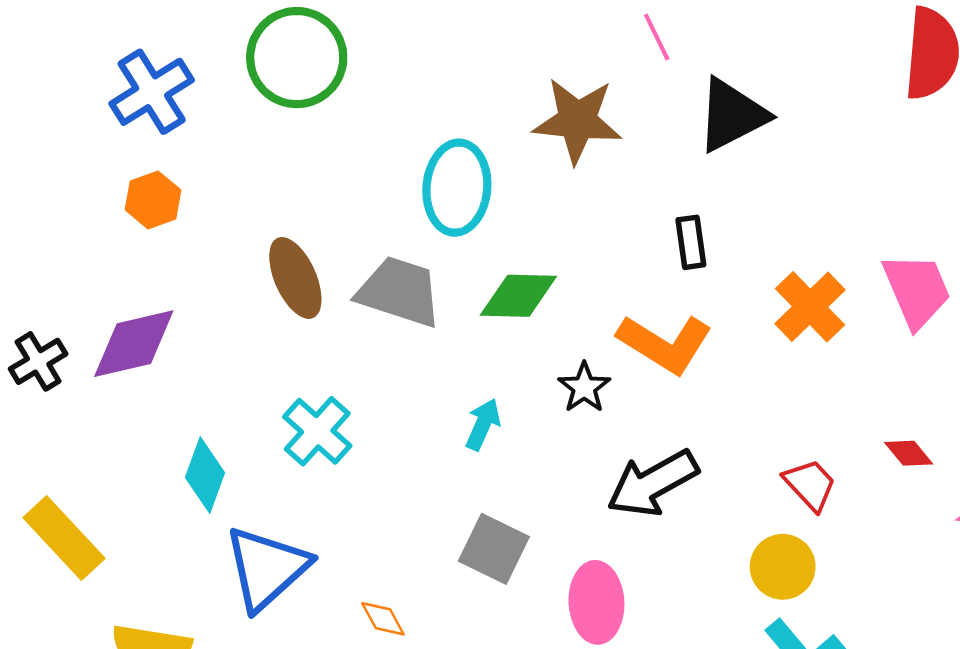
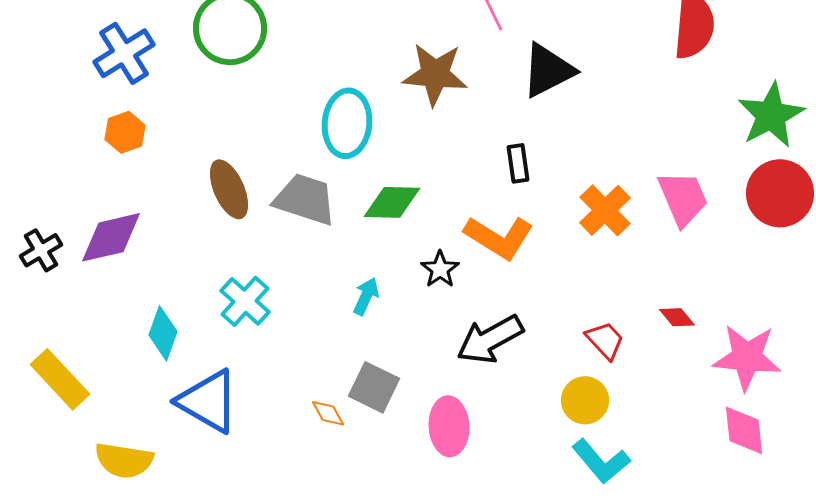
blue triangle: (267, 568) -> (208, 401), turned -48
orange diamond: (383, 619) -> (328, 413), moved

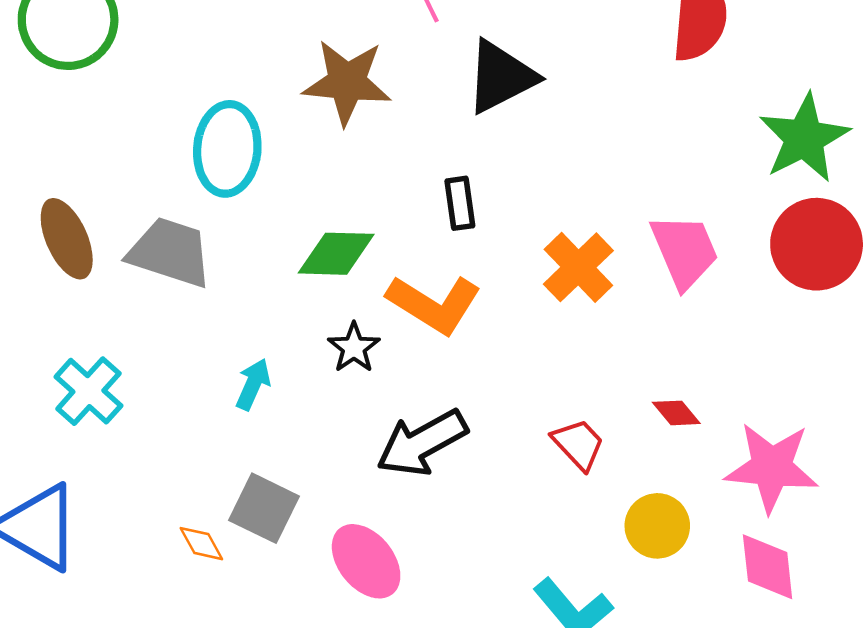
green diamond: (392, 202) -> (336, 254), moved
yellow circle: (585, 400) -> (657, 526), moved
pink ellipse: (449, 426) -> (366, 561), turned -36

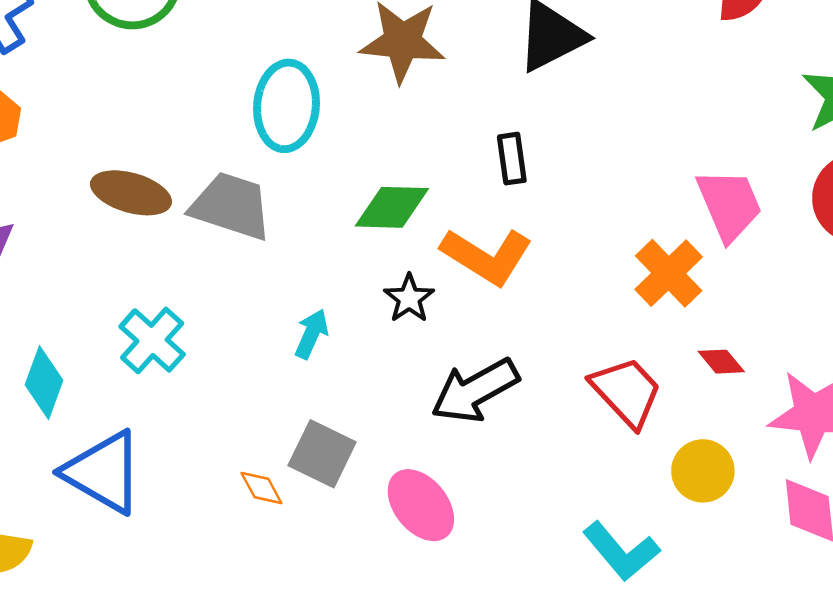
brown ellipse: (67, 239) -> (131, 193), turned -50
orange cross: (578, 267) -> (669, 273), moved
red trapezoid: (578, 444) -> (626, 392), size x1.4

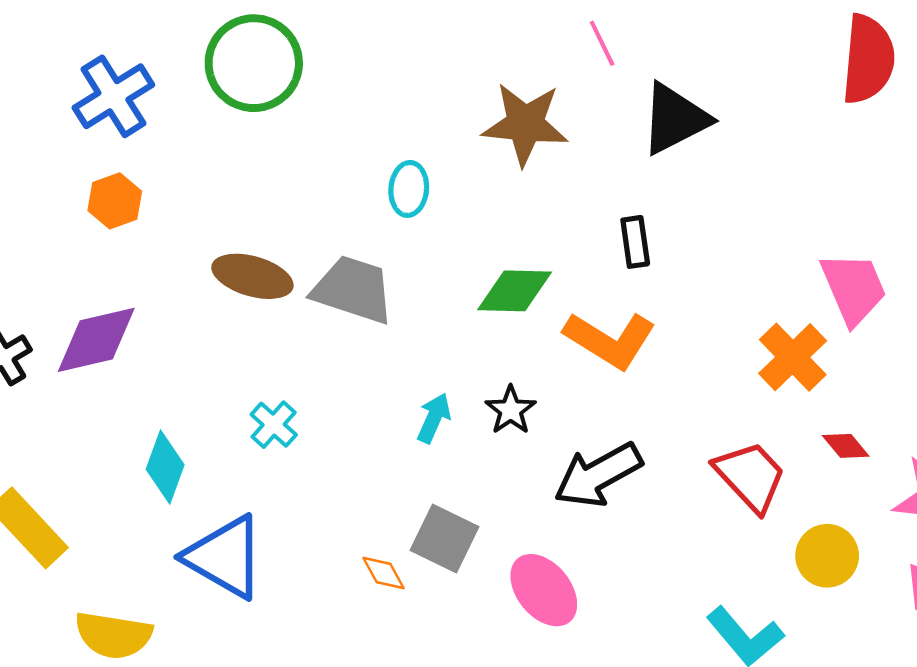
cyan ellipse: (286, 106) -> (409, 189), size x0.6
black star: (409, 298) -> (511, 410), moved
cyan cross: (152, 340) -> (274, 425), size x0.7

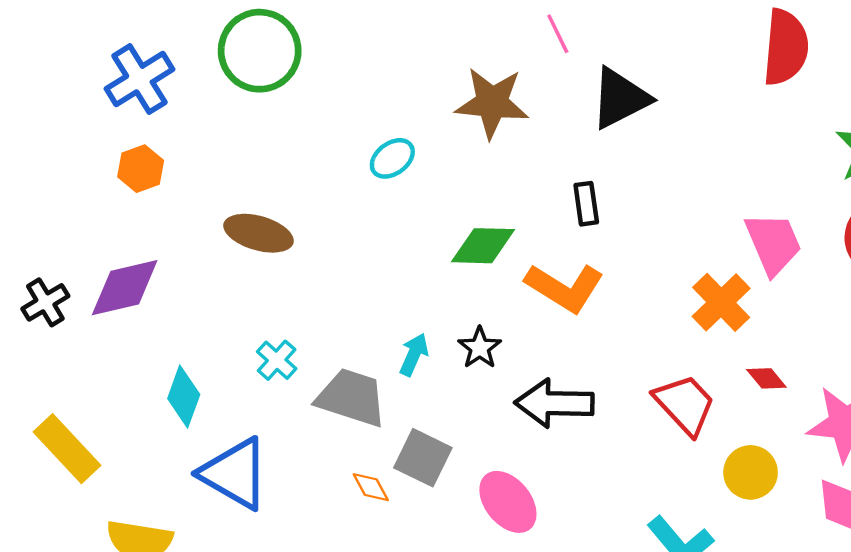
cyan ellipse: (409, 189) -> (392, 158), turned 48
gray trapezoid: (353, 290) -> (351, 398), moved
black arrow: (598, 475) -> (554, 403), turned 30

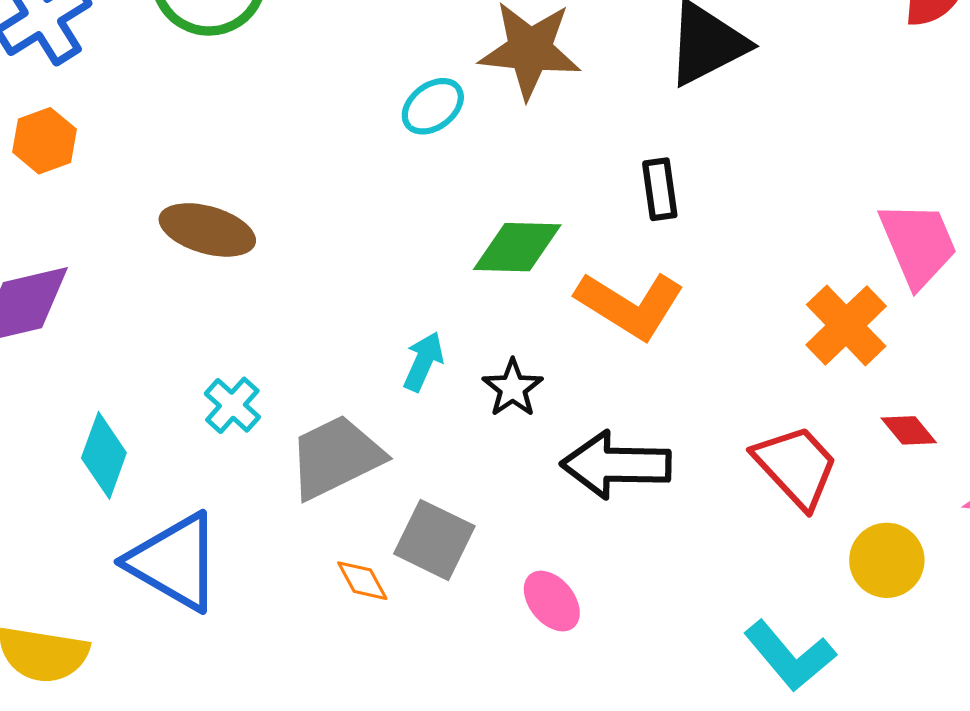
cyan ellipse: (392, 158) -> (433, 106), moved
cyan arrow: (414, 355) -> (423, 361), moved
gray trapezoid: (351, 398) -> (336, 457), turned -44
pink ellipse: (508, 502) -> (552, 601), size x0.7

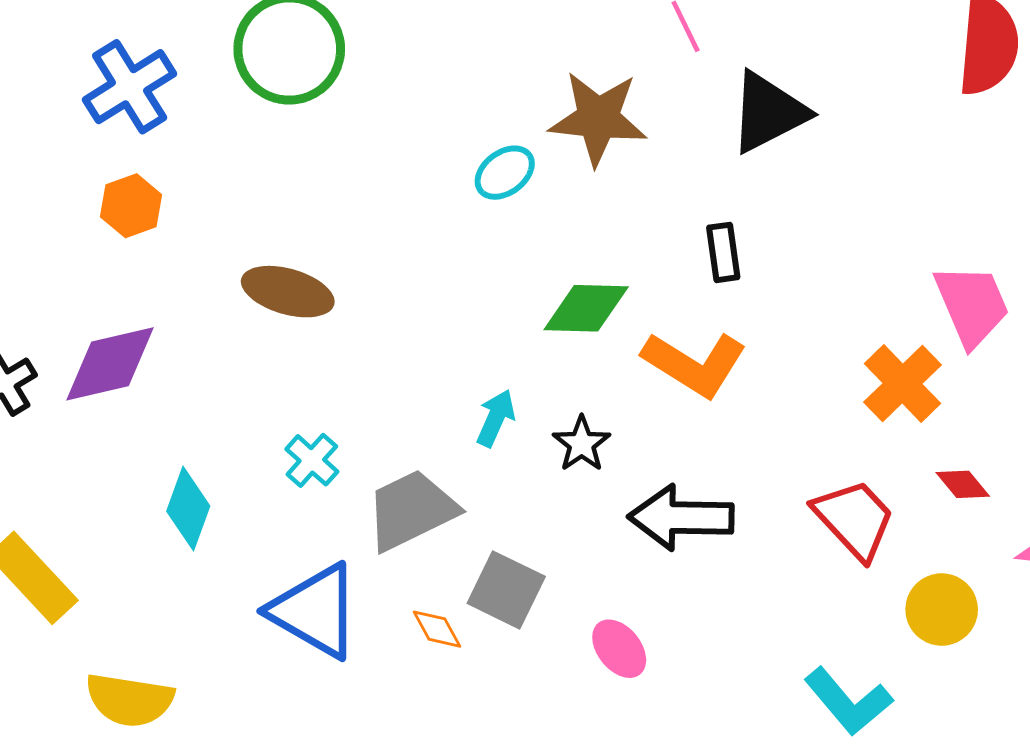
blue triangle: (174, 562) -> (315, 611), moved

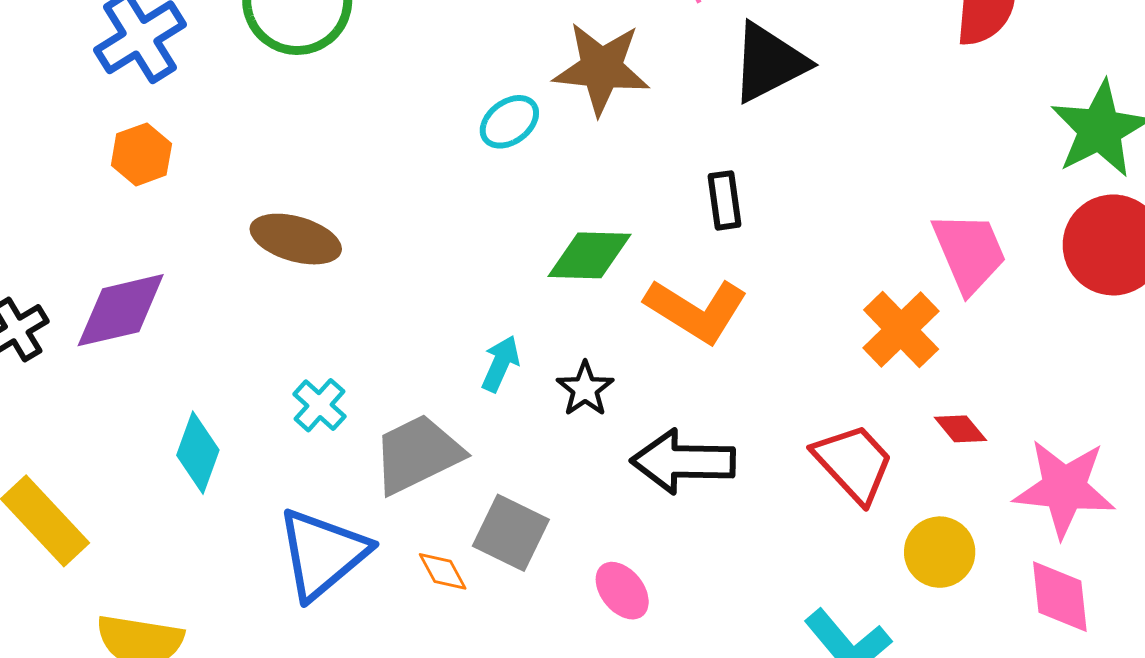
blue triangle: (315, 611) -> (322, 554), turned 50

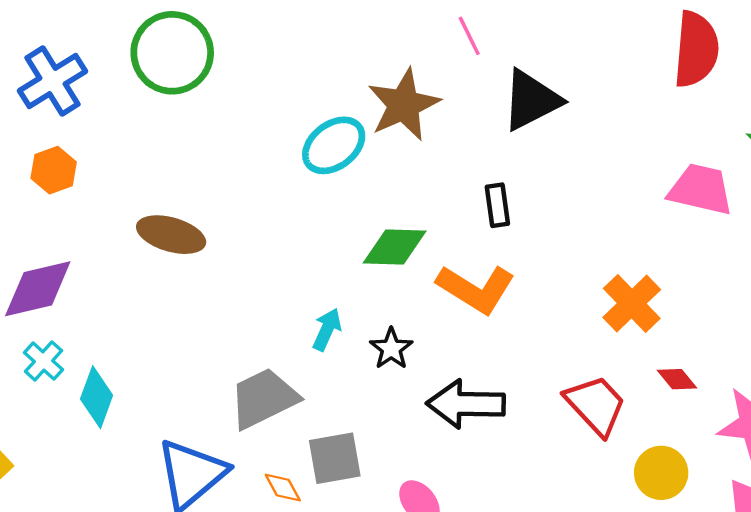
brown star: (601, 68) -> (404, 105), turned -30
cyan ellipse: (509, 122) -> (334, 145), size x1.4
pink trapezoid: (969, 252) -> (701, 189), moved, turned -54
cyan cross: (319, 405) -> (43, 361), moved
gray square: (511, 533) -> (335, 458), turned -36

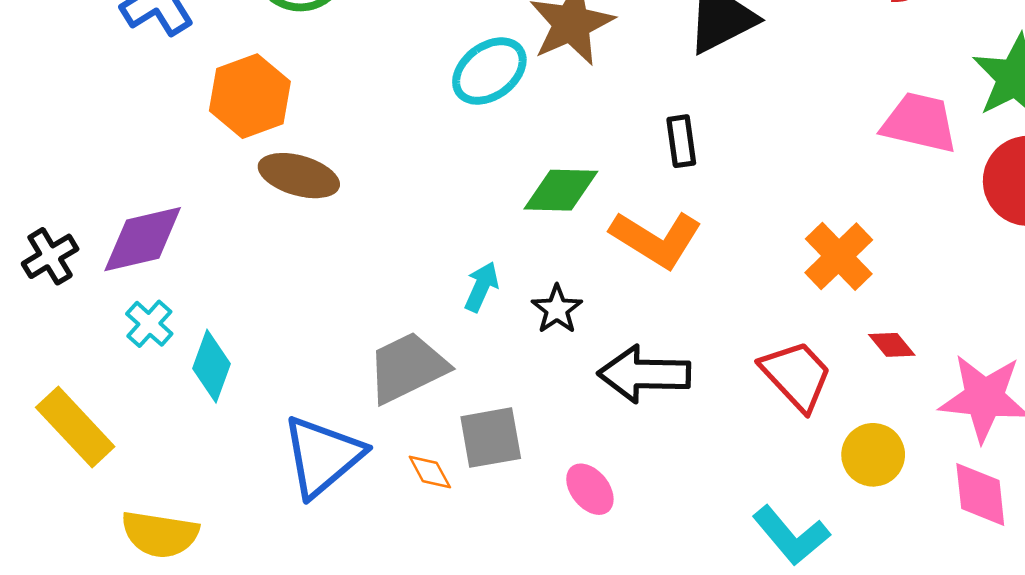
orange hexagon: (54, 170) -> (250, 96), moved, size x1.5

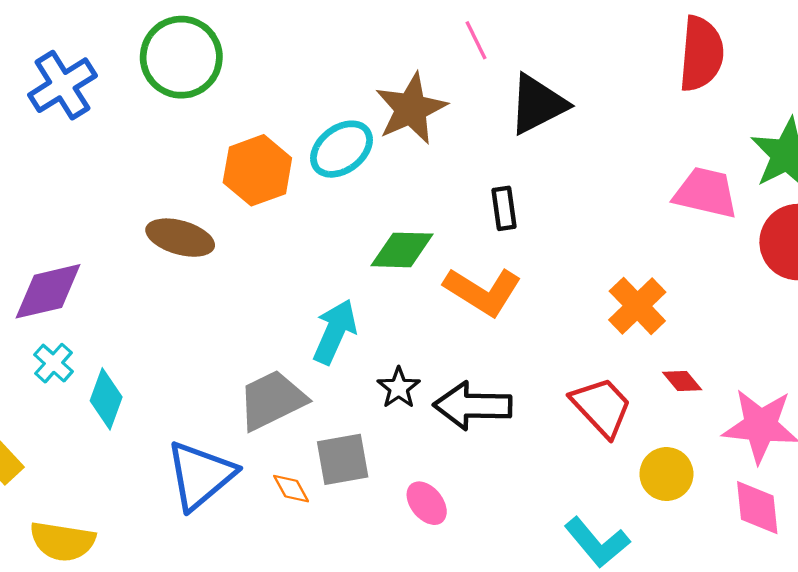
orange hexagon: (250, 96) -> (257, 170), moved
cyan arrow: (481, 287) -> (335, 332), size x1.5
black star: (557, 309) -> (399, 388), moved

